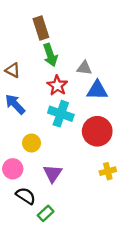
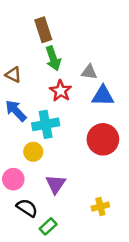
cyan cross: (61, 114) -> (46, 124), moved, turned -30
yellow cross: (108, 171) -> (100, 207), moved

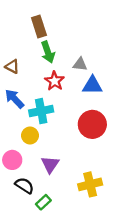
yellow cross: (100, 207) -> (90, 184), size x1.5

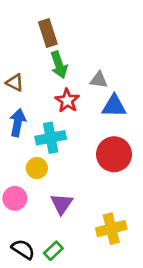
blue arrow: (14, 99) -> (18, 123), turned 55
black semicircle: (24, 186) -> (23, 249), moved

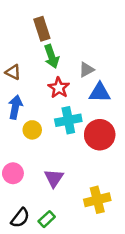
gray triangle: (99, 80) -> (86, 70), turned -35
cyan cross: (51, 138) -> (68, 120), moved
yellow circle: (37, 168) -> (32, 130), moved
black semicircle: (23, 249) -> (20, 218), turned 95

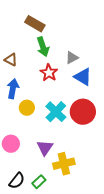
brown rectangle: (42, 29) -> (35, 24), turned -42
blue triangle: (100, 93) -> (83, 77), turned 30
cyan cross: (68, 120) -> (56, 112), moved, turned -35
yellow cross: (97, 200) -> (64, 164), moved

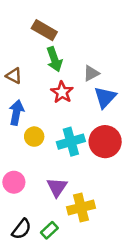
blue triangle: (83, 77) -> (105, 97), turned 42
cyan cross: (56, 112) -> (71, 142), turned 30

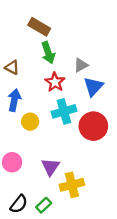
cyan cross: (71, 142) -> (64, 111), moved

